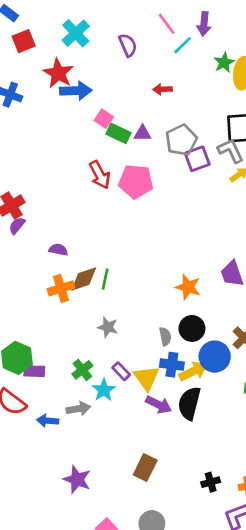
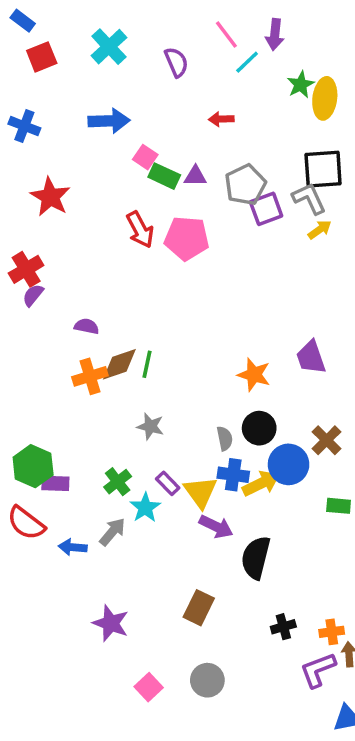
red star: (58, 73) -> (50, 197), moved
black semicircle: (189, 403) -> (256, 558), moved
gray arrow: (78, 409) -> (112, 532), turned -40

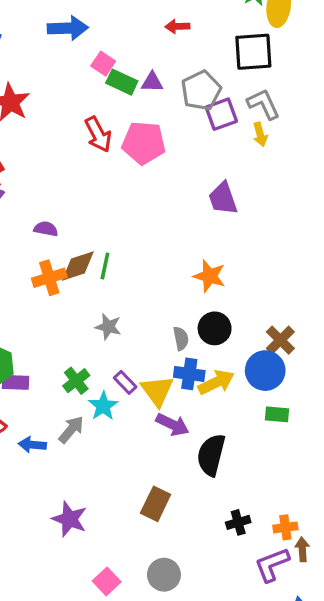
black square: (323, 169) -> (253, 52), moved
yellow arrow: (320, 230) -> (260, 134), moved, turned 110
purple trapezoid: (311, 357) -> (223, 198), moved
blue circle: (289, 464) -> (265, 371), moved
green rectangle: (339, 506) -> (277, 414), moved

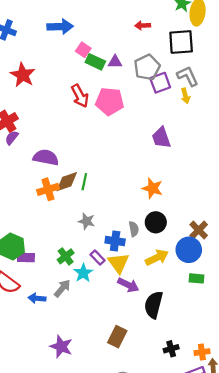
red arrow: (177, 26) -> (143, 26), moved
purple semicircle: (46, 229) -> (46, 157), size x1.6
blue cross: (189, 374) -> (115, 241), moved

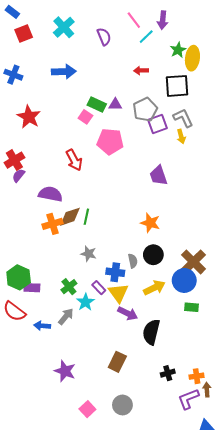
pink square: (83, 50) -> (85, 117), moved
red arrow: (80, 96) -> (74, 160), moved
brown cross: (199, 230) -> (193, 262), size x1.4

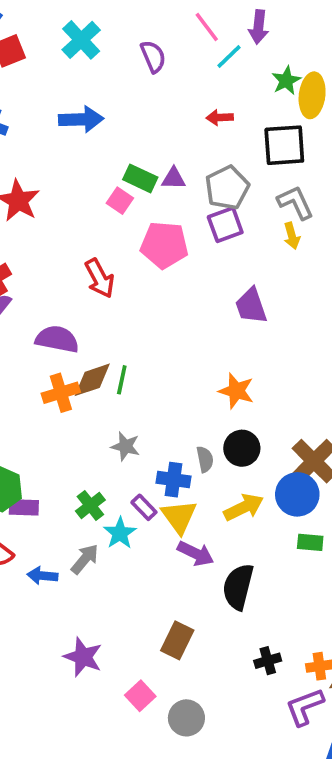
purple square: (157, 124) -> (225, 225), moved
pink square: (87, 409) -> (140, 696), moved

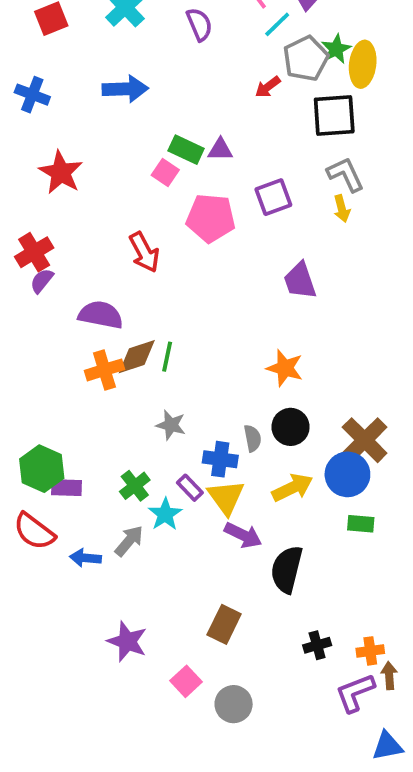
red arrow: (220, 117) -> (268, 87), turned -35
gray pentagon: (227, 188) -> (306, 59), moved

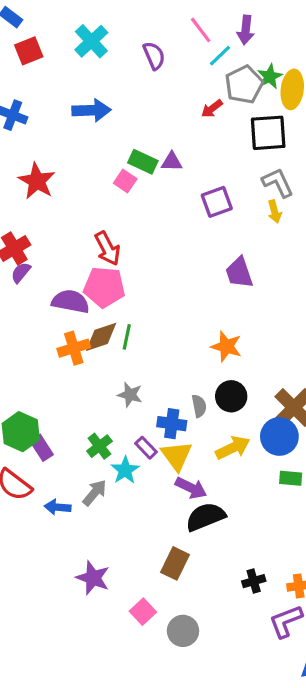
pink pentagon: (211, 218) -> (104, 287), moved
purple rectangle: (66, 488) -> (42, 448), turned 55
black semicircle: (287, 569) -> (205, 517), moved, turned 54

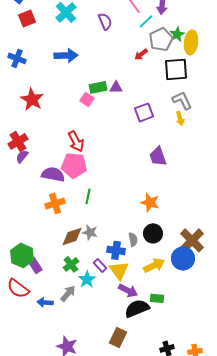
green rectangle: (143, 162) -> (98, 87), turned -36
brown diamond: (101, 337) -> (72, 236), moved
green rectangle: (291, 478) -> (157, 298), moved

